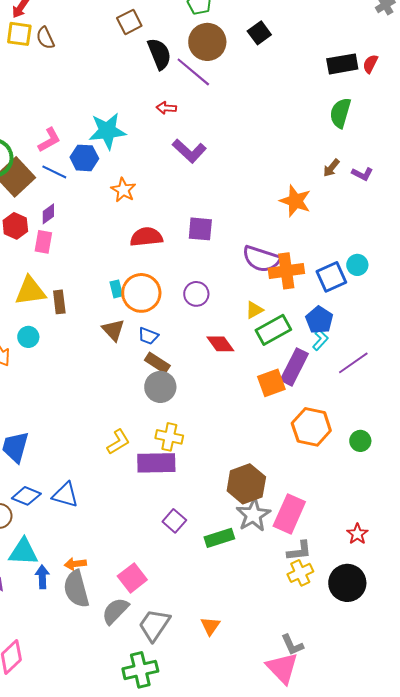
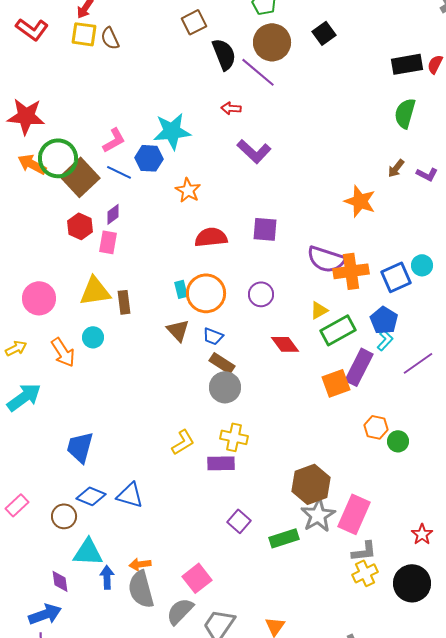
orange hexagon: (311, 427) -> (376, 427), size x0.6
green circle: (360, 441) -> (398, 441), moved
purple rectangle: (156, 463) -> (221, 463), size x0.7

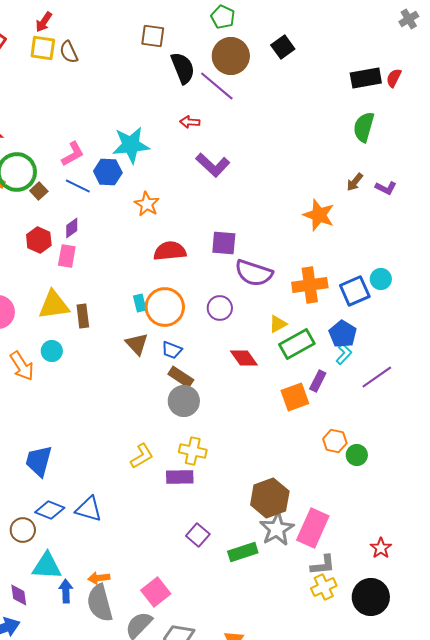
brown square: (194, 22) -> (153, 36), turned 35
brown square: (80, 177) -> (39, 191), size x0.5
purple semicircle: (326, 259) -> (254, 273), moved
purple rectangle: (359, 367) -> (318, 381), size x0.6

